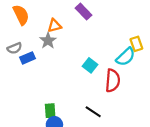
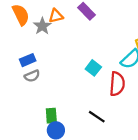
orange triangle: (54, 26) -> (56, 16), moved
gray star: (48, 41) -> (42, 26), moved
gray semicircle: (15, 48) -> (32, 76), moved

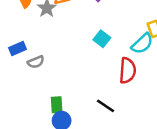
blue rectangle: (28, 60) -> (18, 48), moved
cyan square: (93, 68) -> (102, 39), moved

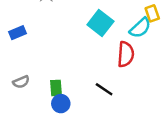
cyan square: (102, 39) -> (100, 23), size x1.5
gray semicircle: (36, 62) -> (21, 82), moved

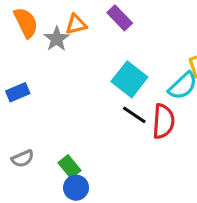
green rectangle: (56, 88) -> (70, 167), turned -35
black line: (104, 89) -> (134, 115), moved

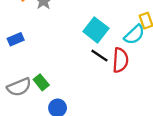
gray semicircle: (23, 159) -> (19, 87), size x1.5
green rectangle: (70, 167) -> (41, 82), moved

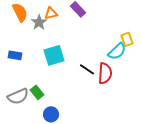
cyan square: (96, 30) -> (54, 55), moved, turned 35
blue rectangle: (16, 39) -> (15, 55), turned 32

